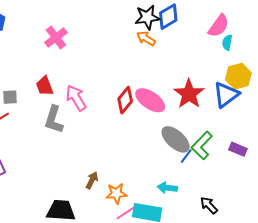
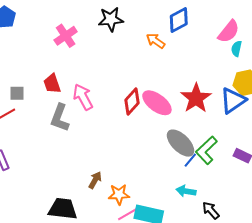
black star: (147, 17) -> (111, 19), moved
cyan arrow: (167, 188) -> (186, 191), moved

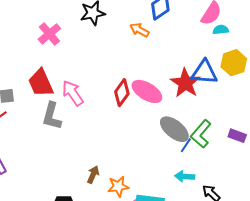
cyan semicircle: (236, 49) -> (221, 30), turned 77
red trapezoid: (52, 84) -> (41, 83), size x1.4
blue triangle: (233, 101) -> (204, 72), moved, turned 44

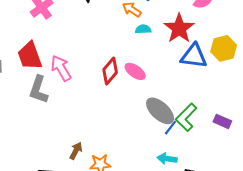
cyan semicircle: (221, 30) -> (143, 29), moved
red star: (185, 83) -> (179, 28), moved
pink ellipse: (147, 91) -> (135, 71), size x0.7

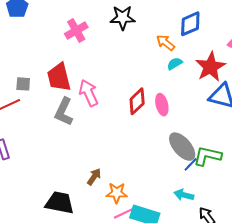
cyan semicircle: (143, 29) -> (175, 64), turned -35
pink ellipse: (135, 71) -> (162, 105), turned 35
green L-shape: (186, 117) -> (207, 156), turned 52

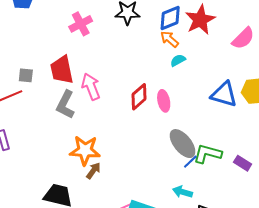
blue diamond: (190, 24) -> (170, 18), moved
red star: (210, 67) -> (200, 20), moved
orange star: (117, 193) -> (85, 150), moved, size x1.4

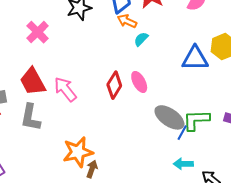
gray L-shape: (65, 105) -> (31, 117), moved

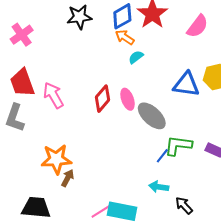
pink cross: (38, 32) -> (22, 35), moved
gray ellipse: (169, 117) -> (152, 116), moved

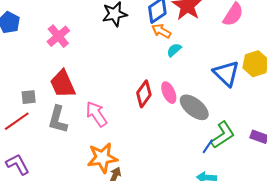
blue triangle: (186, 84) -> (226, 73), turned 40
pink arrow: (53, 95) -> (96, 114), moved
green L-shape: (178, 146) -> (223, 135), turned 144

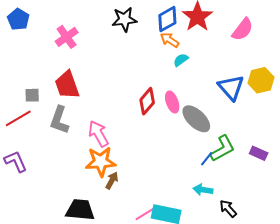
pink arrow: (96, 114) -> (98, 134), moved

